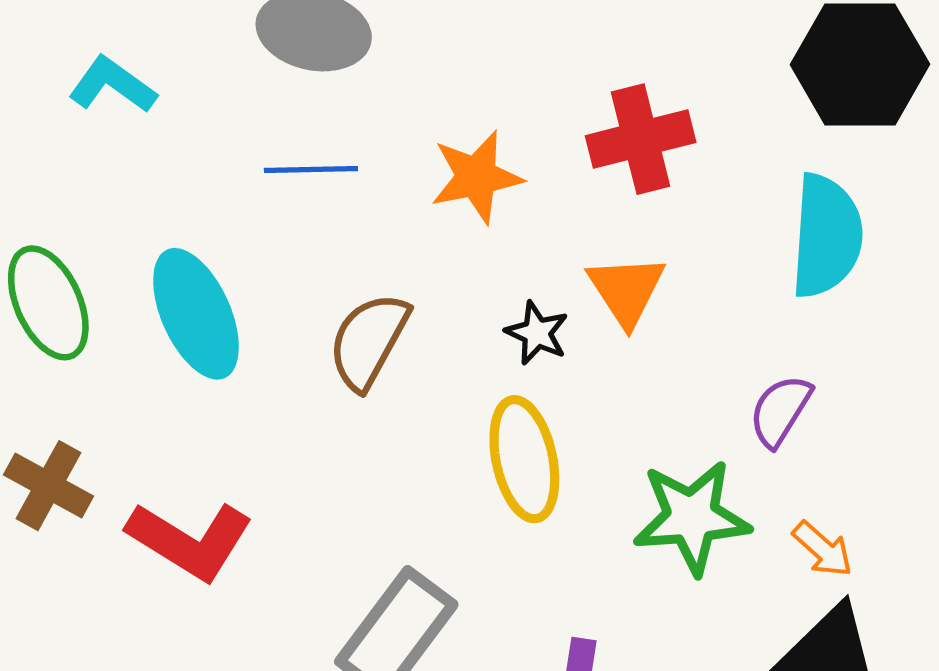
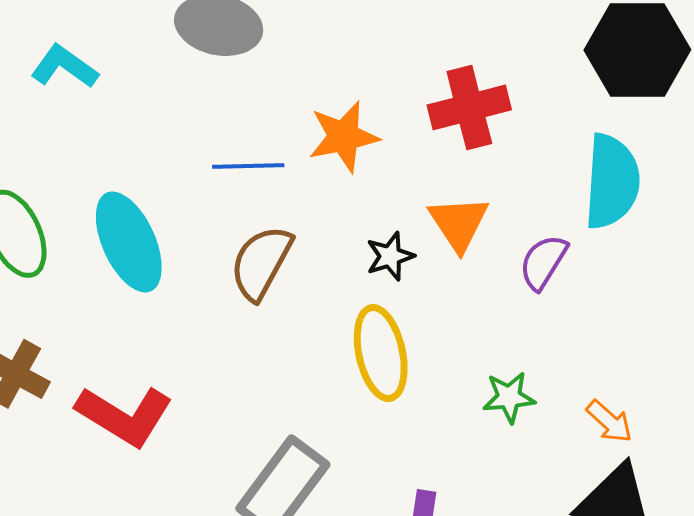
blue line: (311, 169) -> (248, 166), moved
black star: (537, 333) -> (390, 256), turned 30
purple semicircle: (780, 411) -> (543, 262), moved
green star: (692, 517) -> (509, 397), size x0.6

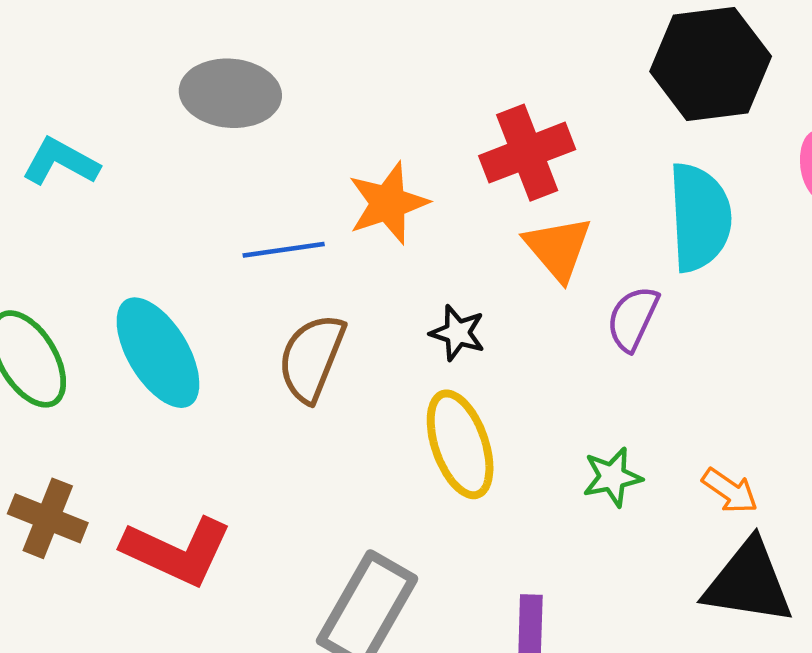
orange triangle: (459, 223) -> (558, 248), moved
black star: (390, 256) -> (457, 333), turned -30

